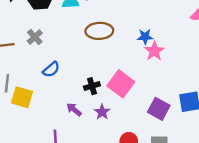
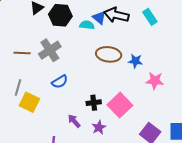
gray cross: (35, 37) -> (50, 50), size x1.5
blue star: (145, 37) -> (135, 61), moved
pink star: (154, 51) -> (155, 81), turned 30

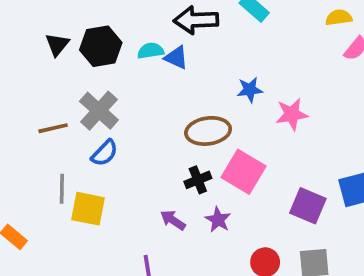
blue triangle: (99, 18) -> (176, 57), moved
brown ellipse: (109, 54) -> (208, 131), moved
blue semicircle: (60, 82) -> (105, 153), moved

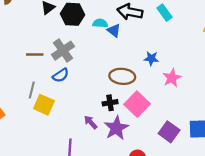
pink star: (292, 114) -> (172, 78), turned -30
purple star: (218, 220) -> (116, 128), size x1.6

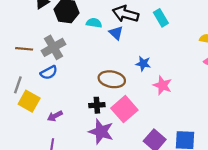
blue triangle: (114, 30) -> (116, 33), moved
pink star: (172, 78) -> (163, 85), turned -30
purple arrow: (91, 122) -> (55, 116), moved, turned -80
purple star: (116, 128) -> (101, 132), turned -30

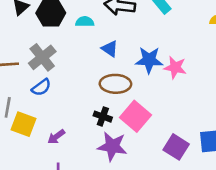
blue triangle: (116, 33) -> (110, 49), moved
blue star: (143, 64) -> (149, 60), size x1.5
pink star: (163, 85) -> (175, 67), moved
black cross: (97, 105) -> (103, 117), turned 32

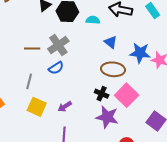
yellow square: (23, 124) -> (37, 107), moved

